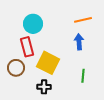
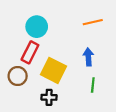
blue arrow: (79, 42) -> (88, 57), moved
red rectangle: (27, 47) -> (30, 52), turned 42

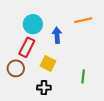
blue arrow: (88, 57) -> (57, 35), moved
yellow square: (54, 70) -> (48, 63), size x0.7

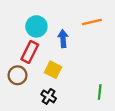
green line: (83, 76) -> (100, 92), moved
black cross: (44, 88) -> (49, 96), turned 32

